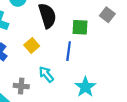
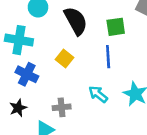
cyan arrow: (46, 74) -> (98, 94), moved

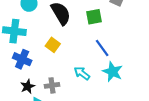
blue line: (108, 57) -> (102, 48), moved, turned -30
black star: (18, 108) -> (28, 86), moved

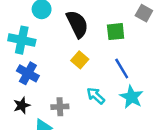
yellow square: (53, 45) -> (80, 60), moved
black star: (28, 86) -> (22, 105), moved

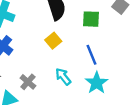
gray cross: (60, 107) -> (28, 82), turned 35

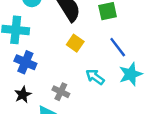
cyan star: (97, 83) -> (131, 74), turned 30

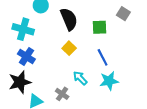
gray cross: (61, 92) -> (62, 94), moved
black star: (23, 95) -> (20, 82), size x1.6

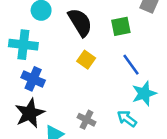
cyan arrow: (80, 78) -> (127, 119), moved

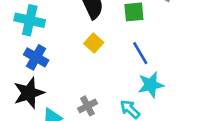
gray cross: (86, 120) -> (88, 106), turned 30

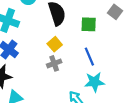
gray cross: (88, 106) -> (54, 63), moved

